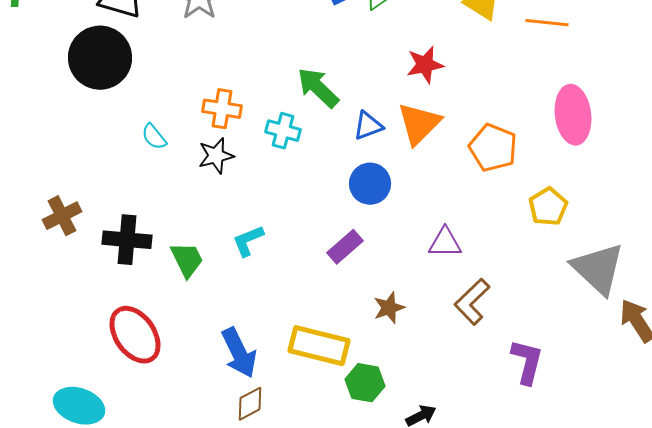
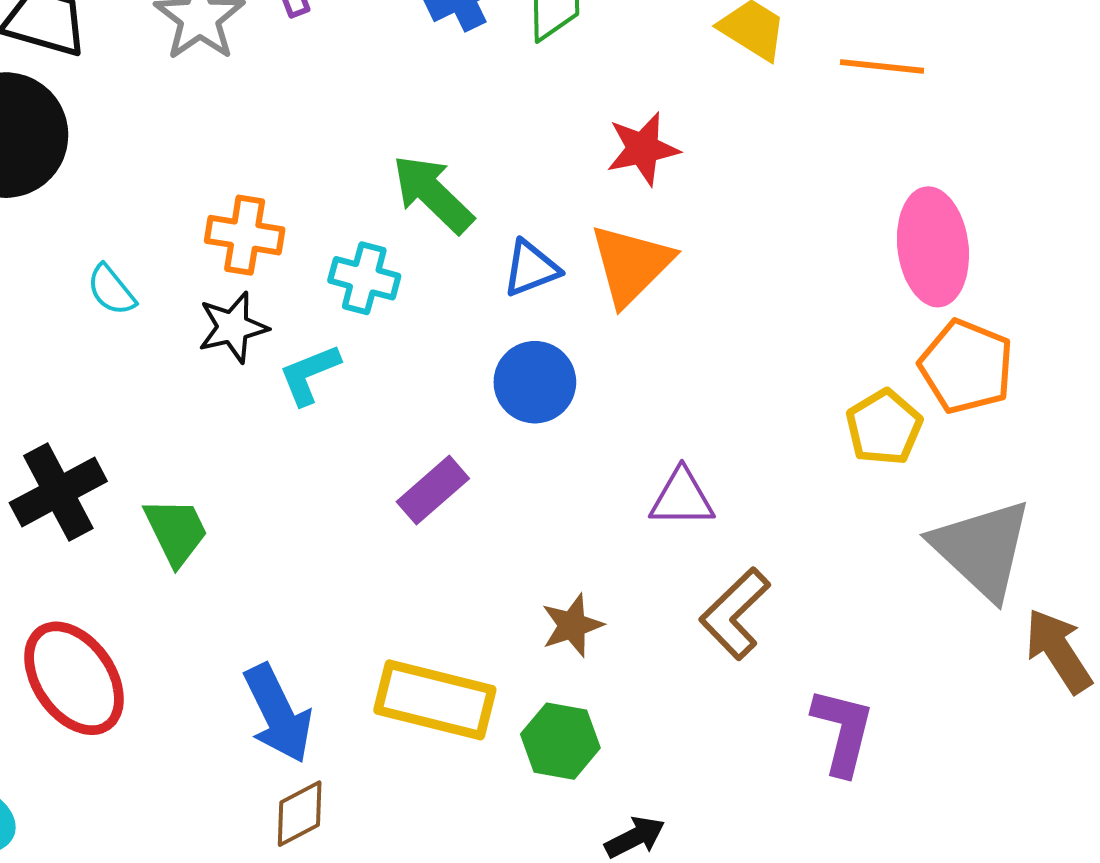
orange pentagon: (493, 148) -> (966, 366), moved
black cross: (127, 240) -> (58, 492), turned -33
cyan L-shape: (248, 241) -> (309, 374), moved
purple rectangle: (345, 247) -> (433, 490), moved
green hexagon: (365, 383) -> (560, 741), moved

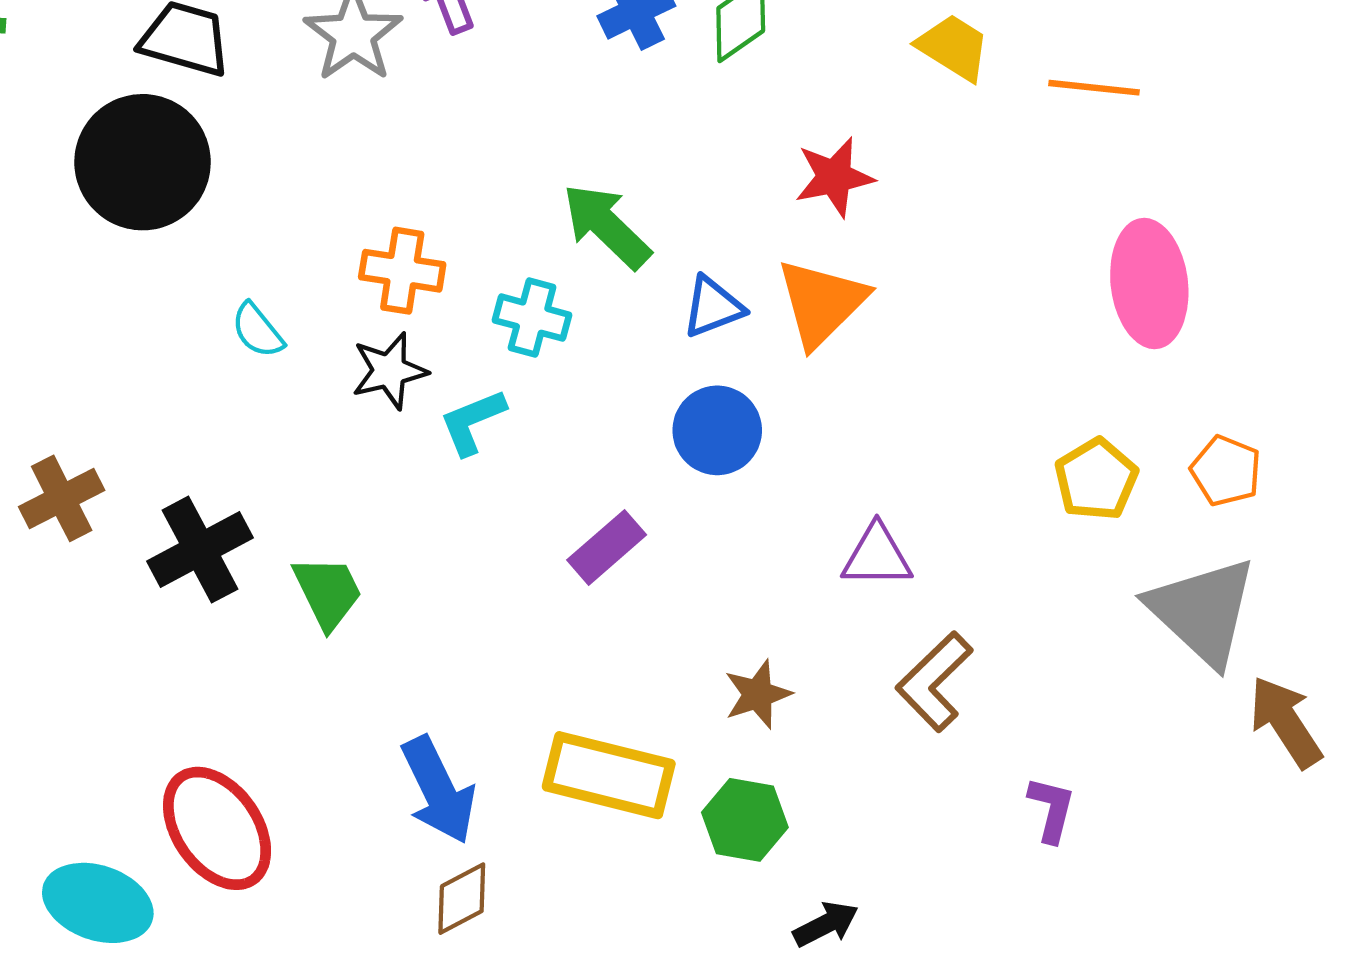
orange pentagon: (966, 366) -> (1226, 471), moved, size x0.7
red ellipse: (74, 678) -> (217, 828), moved
purple L-shape: (843, 731) -> (1051, 809), size x0.7

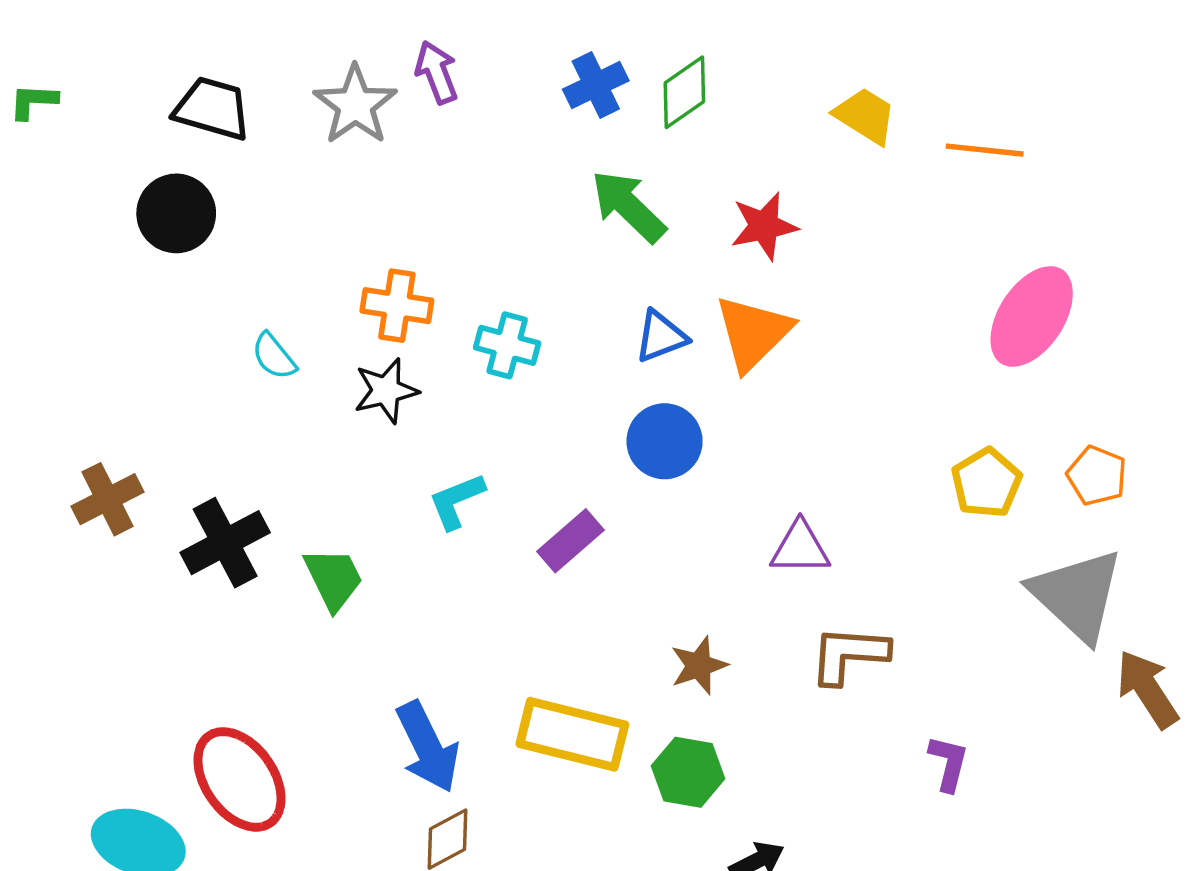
black circle: (143, 162) -> (176, 213), size x0.7
green arrow: (607, 226) -> (628, 206), moved
pink ellipse: (1149, 283) -> (1032, 316), turned 40
cyan L-shape: (472, 422) -> (457, 501), moved
brown L-shape: (934, 682) -> (849, 655), turned 48

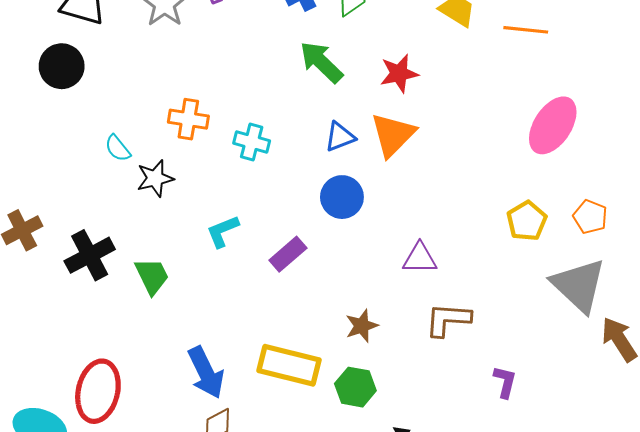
black star: (386, 391) -> (155, 178), moved
red ellipse: (240, 779) -> (98, 391), turned 48

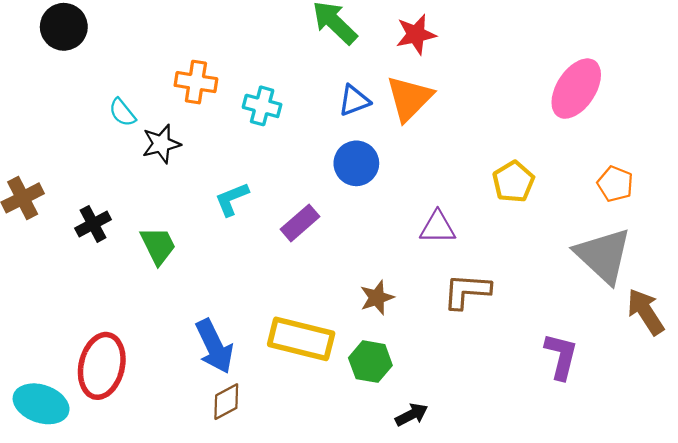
yellow pentagon: (527, 221) -> (513, 182), moved
black cross: (90, 255) -> (93, 224), size x0.7
purple L-shape: (505, 382) -> (561, 356), moved, size x1.4

